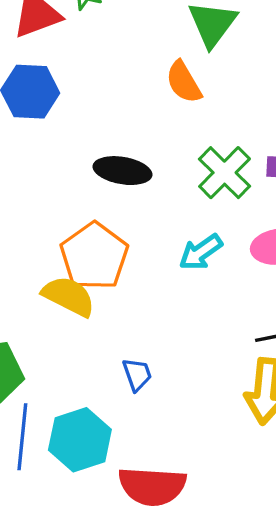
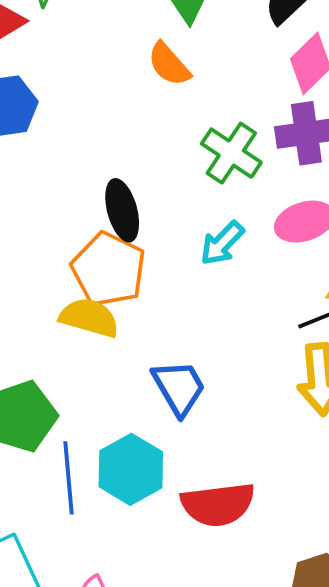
black ellipse: (123, 171) -> (122, 210), moved, turned 76
blue trapezoid: (137, 374) -> (179, 388), size x1.6

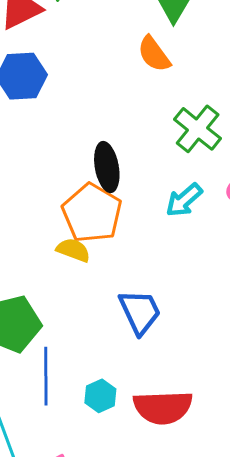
yellow semicircle: (89, 318) -> (73, 250), size x0.7
cyan hexagon: (131, 469) -> (100, 396), moved, size x0.6

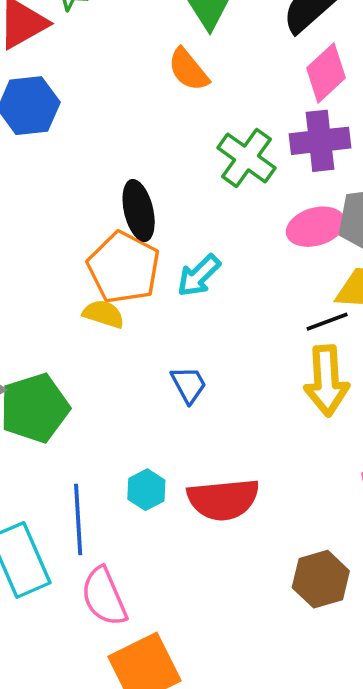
cyan arrow: (184, 200) -> (199, 276), moved
blue trapezoid: (140, 312) -> (189, 385), size x0.7
blue line: (46, 376) -> (78, 519), moved

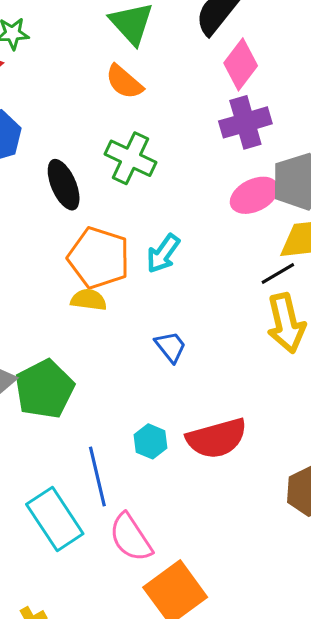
green cross: (246, 158) -> (130, 158), moved
black ellipse: (139, 211) -> (64, 185), moved

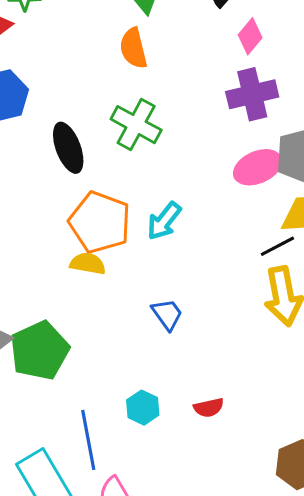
pink diamond: (241, 64) -> (250, 36), size x0.7
orange semicircle: (124, 82) -> (133, 48), turned 33
red semicircle: (217, 438) -> (209, 408), size x0.5

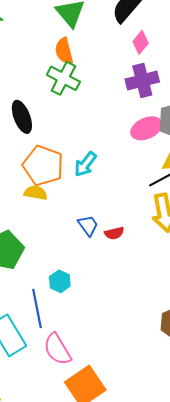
green cross: (136, 125) -> (63, 78), moved
cyan hexagon: (143, 408) -> (60, 281), moved
red semicircle: (209, 408) -> (114, 233), moved

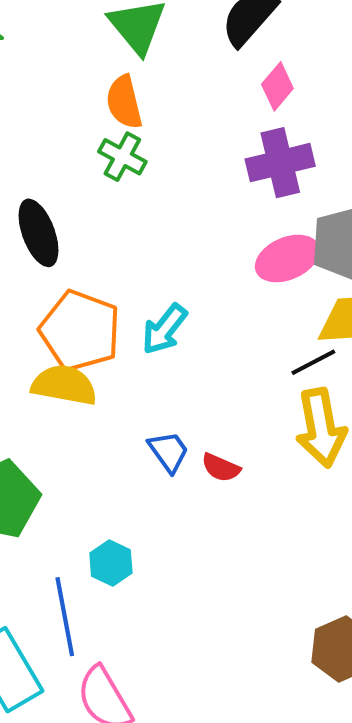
green cross: (63, 78) -> (122, 157), size x0.7
yellow semicircle: (36, 193) -> (64, 385), size x1.4
red semicircle: (114, 233) -> (221, 468), turned 36

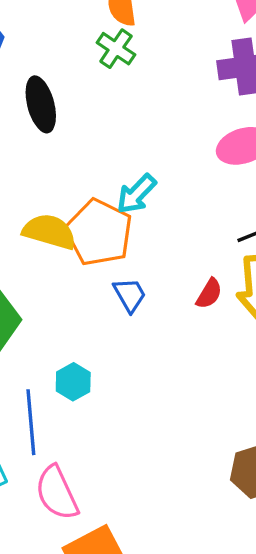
orange pentagon: (80, 331) -> (99, 233), moved
red semicircle: (221, 468) -> (209, 294), moved, turned -88

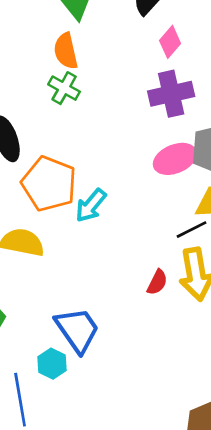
orange pentagon: (99, 233) -> (49, 184), moved
blue trapezoid: (130, 295) -> (77, 330), moved, size x1.6

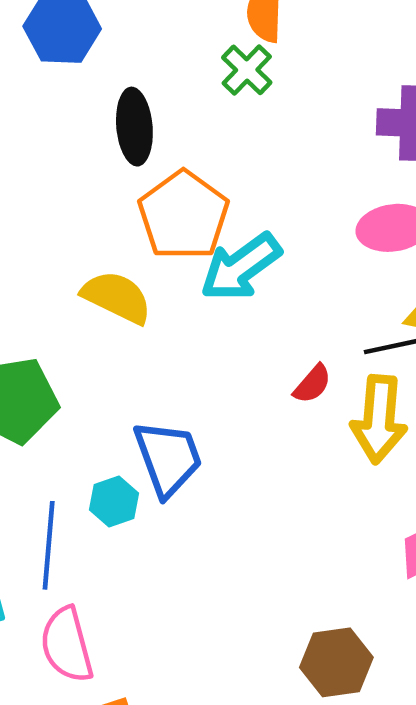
cyan arrow: (91, 206) -> (241, 267), size x1.4
red semicircle: (157, 282) -> (312, 384), moved

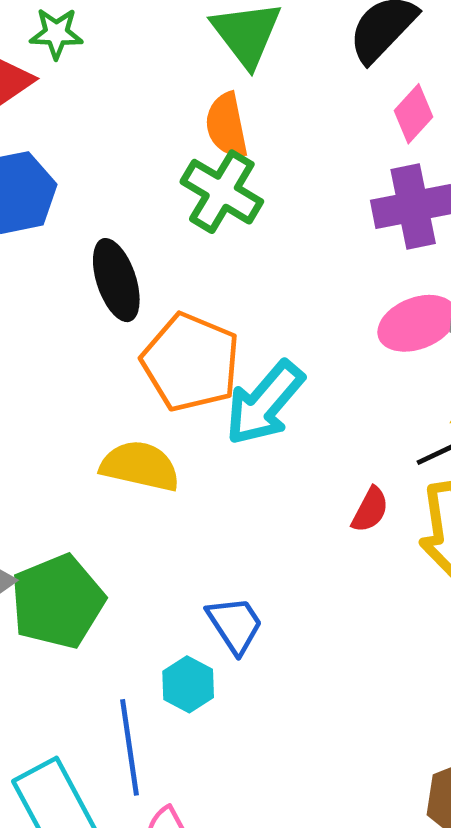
green cross: (247, 70) -> (222, 192), size x1.4
blue trapezoid: (168, 458) -> (235, 625), size x0.7

